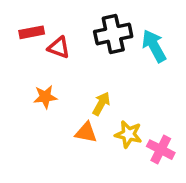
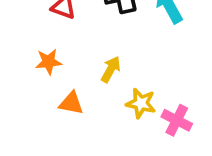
orange triangle: (86, 133) -> (71, 103), moved

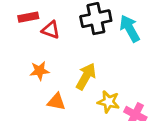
yellow arrow: (111, 69) -> (86, 76), size x1.4

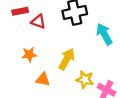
cyan arrow: (130, 28) -> (104, 34), moved

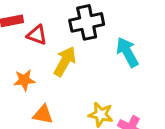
yellow arrow: (67, 59) -> (65, 61), moved

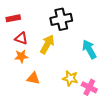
red triangle: (37, 35) -> (21, 38), moved
cyan arrow: (127, 52) -> (89, 49), moved

